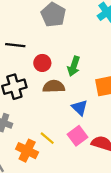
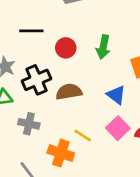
brown semicircle: (54, 86) -> (69, 92), moved

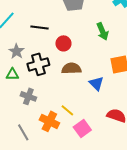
green arrow: (103, 47) -> (103, 32), moved, turned -42
brown semicircle: (69, 92) -> (71, 68), moved
pink square: (118, 128) -> (82, 128), moved

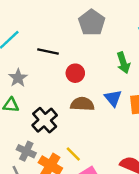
black cross: (38, 64) -> (45, 120), moved, turned -30
blue triangle: (96, 84) -> (113, 98), moved
gray cross: (28, 96) -> (26, 151), moved

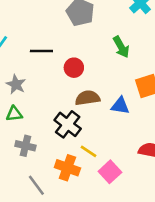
blue triangle: (113, 98) -> (120, 106), moved, turned -30
black cross: (45, 120) -> (68, 124), moved
gray cross: (26, 151) -> (25, 146), moved

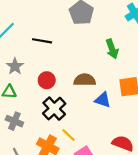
red circle: (74, 68) -> (47, 80), moved
brown semicircle: (88, 98) -> (85, 80), moved

